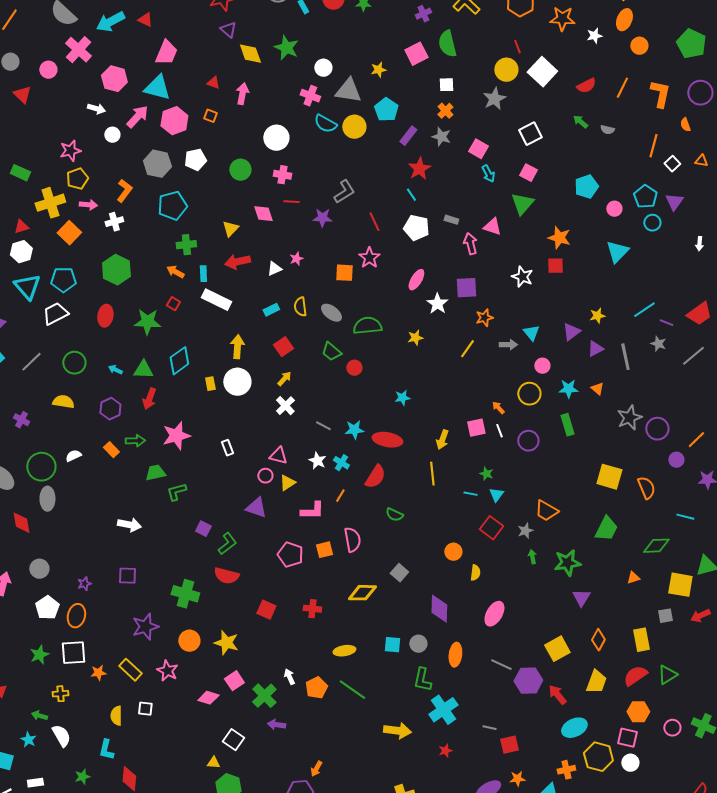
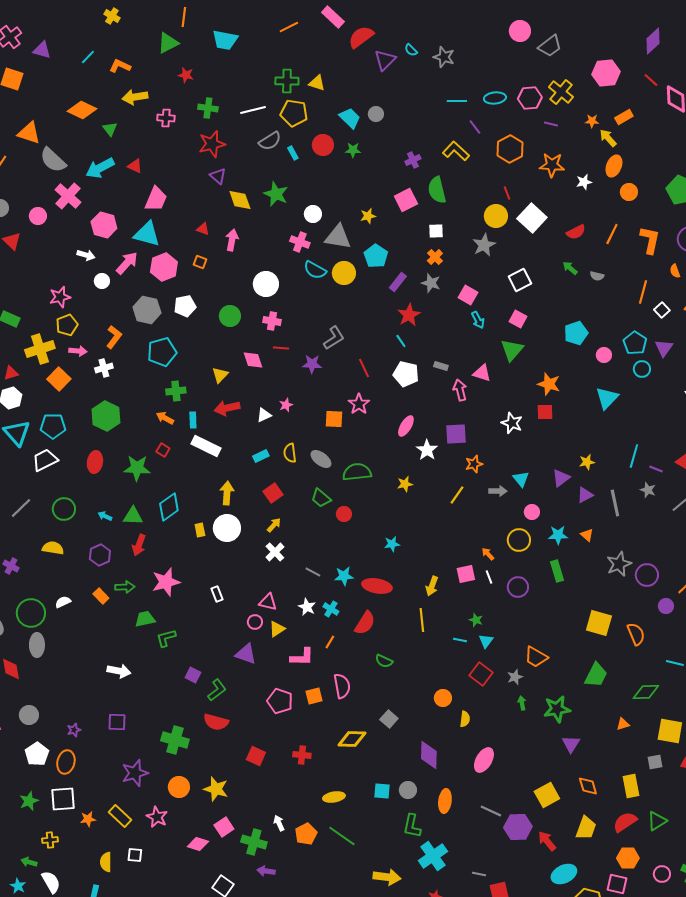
cyan line: (644, 310) -> (634, 456), turned -40
orange diamond: (598, 640) -> (588, 786), turned -45
green cross: (264, 696) -> (254, 842), turned -30

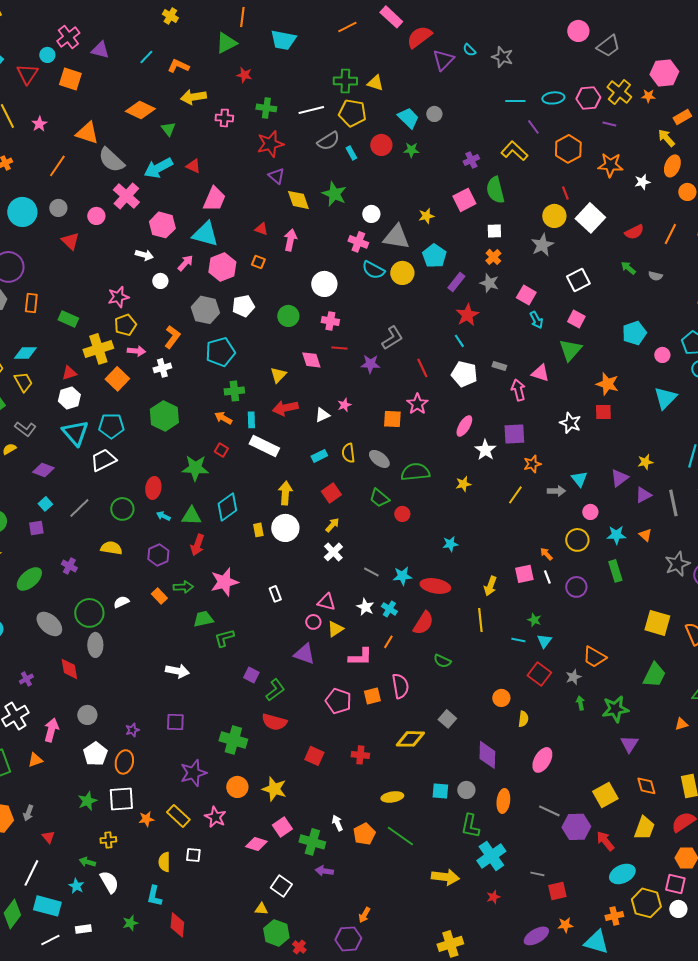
orange star: (592, 121) -> (648, 96), moved
pink arrow: (127, 263) -> (185, 263), size x0.7
red ellipse: (95, 462) -> (153, 488), moved

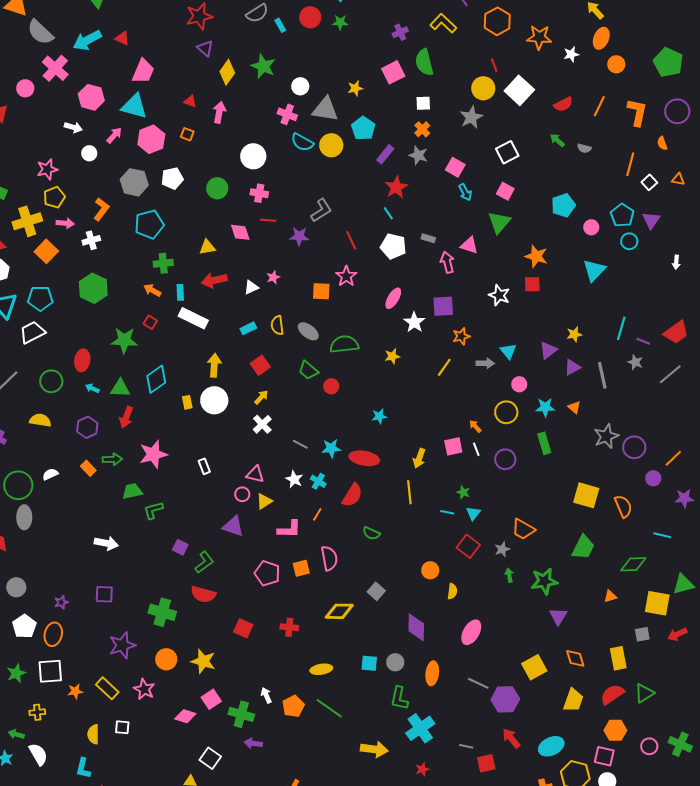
yellow diamond: (298, 200) -> (227, 72), turned 55
yellow triangle: (278, 375) -> (207, 247), turned 36
red arrow: (605, 841) -> (511, 738), moved

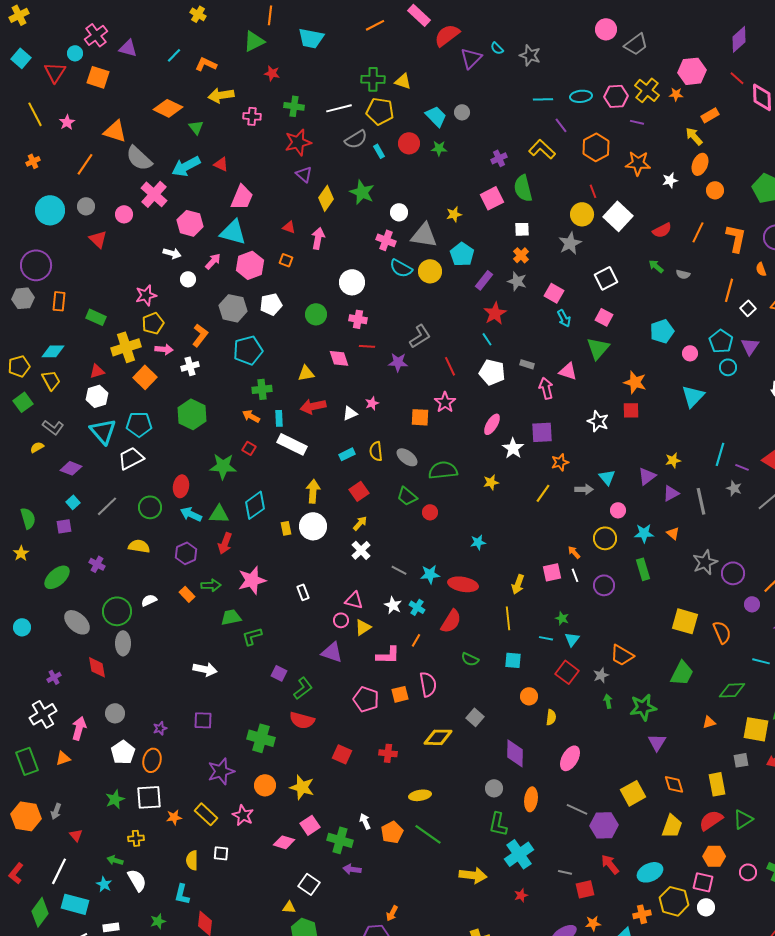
cyan arrow: (92, 388) -> (191, 514), size x1.5
cyan square: (369, 663) -> (513, 660), moved

